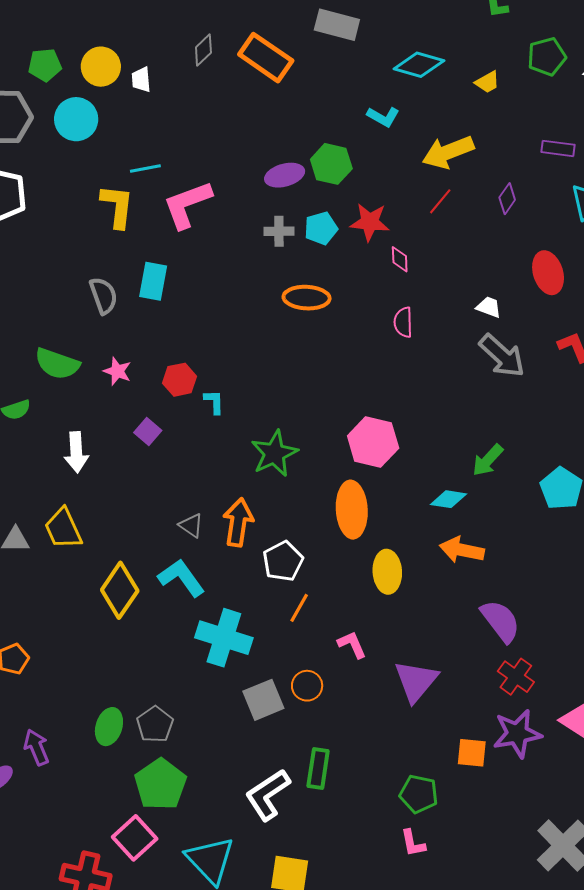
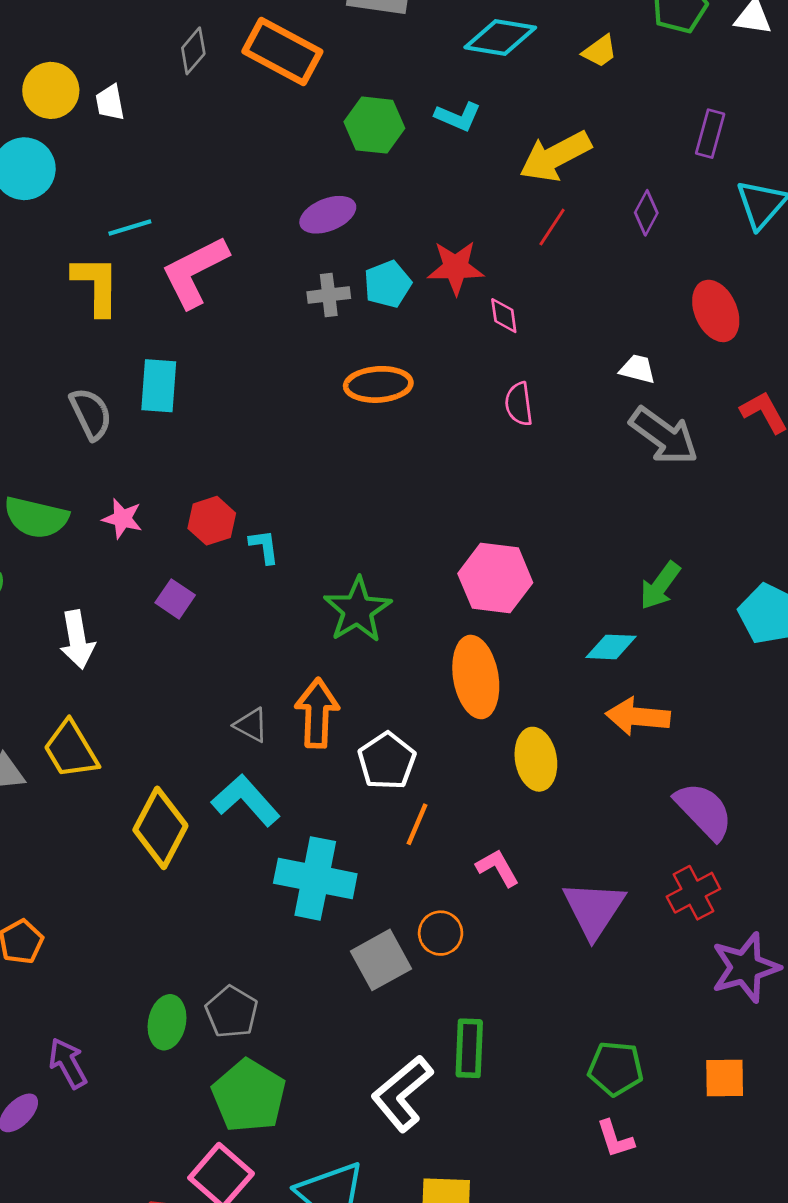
purple rectangle: (558, 148) -> (710, 134), turned -76
green hexagon: (331, 164) -> (374, 125), moved
red cross: (516, 677) -> (693, 893), moved, turned 33
orange square: (472, 753) -> (725, 1078), moved

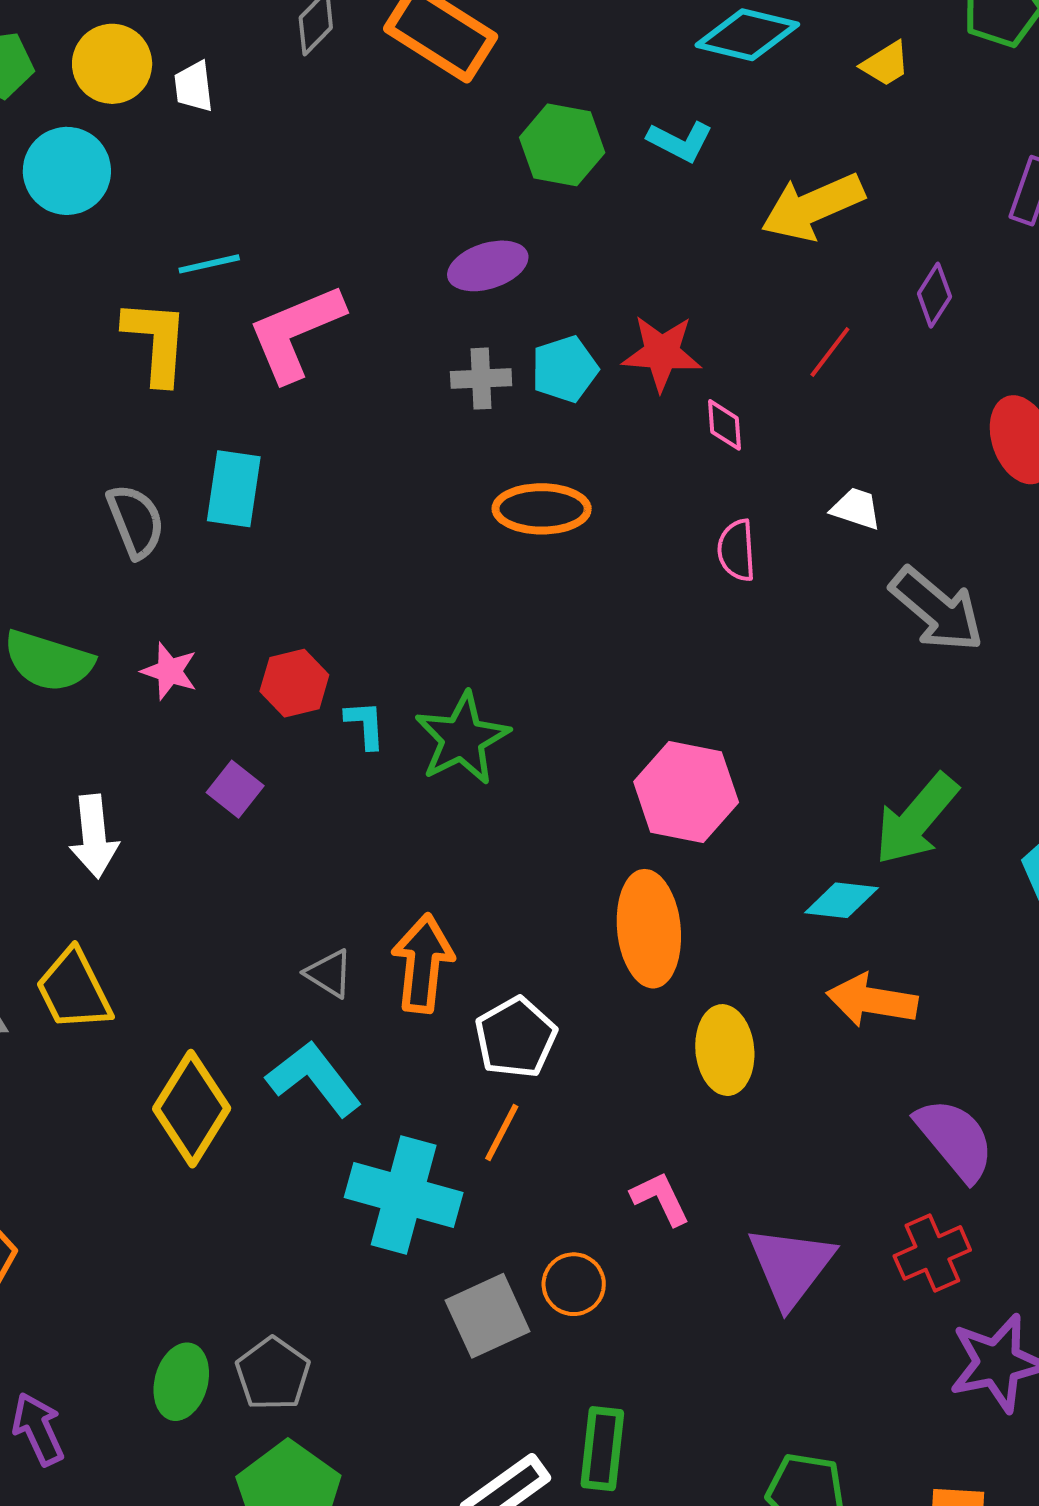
red line: (552, 227) -> (830, 352), moved
white trapezoid: (638, 369) -> (856, 509), moved
green arrow: (660, 586) -> (916, 819), size x1.4
green star: (357, 610) -> (462, 738), moved
orange line: (417, 824) -> (502, 1133), moved

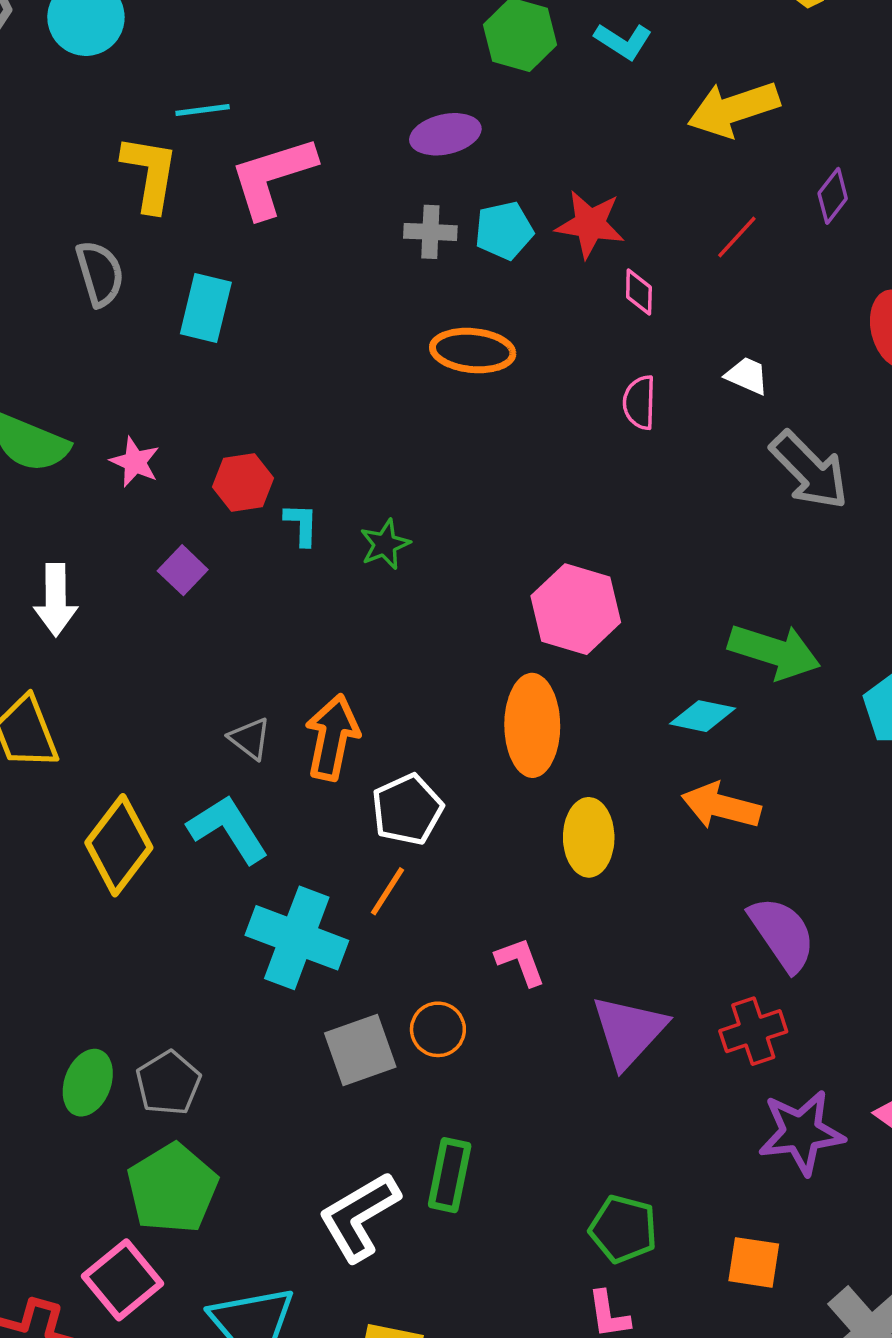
gray semicircle: (136, 521) -> (100, 274), moved
green star: (462, 738) -> (385, 544), size x0.6
green arrow: (916, 819) -> (774, 652), turned -118

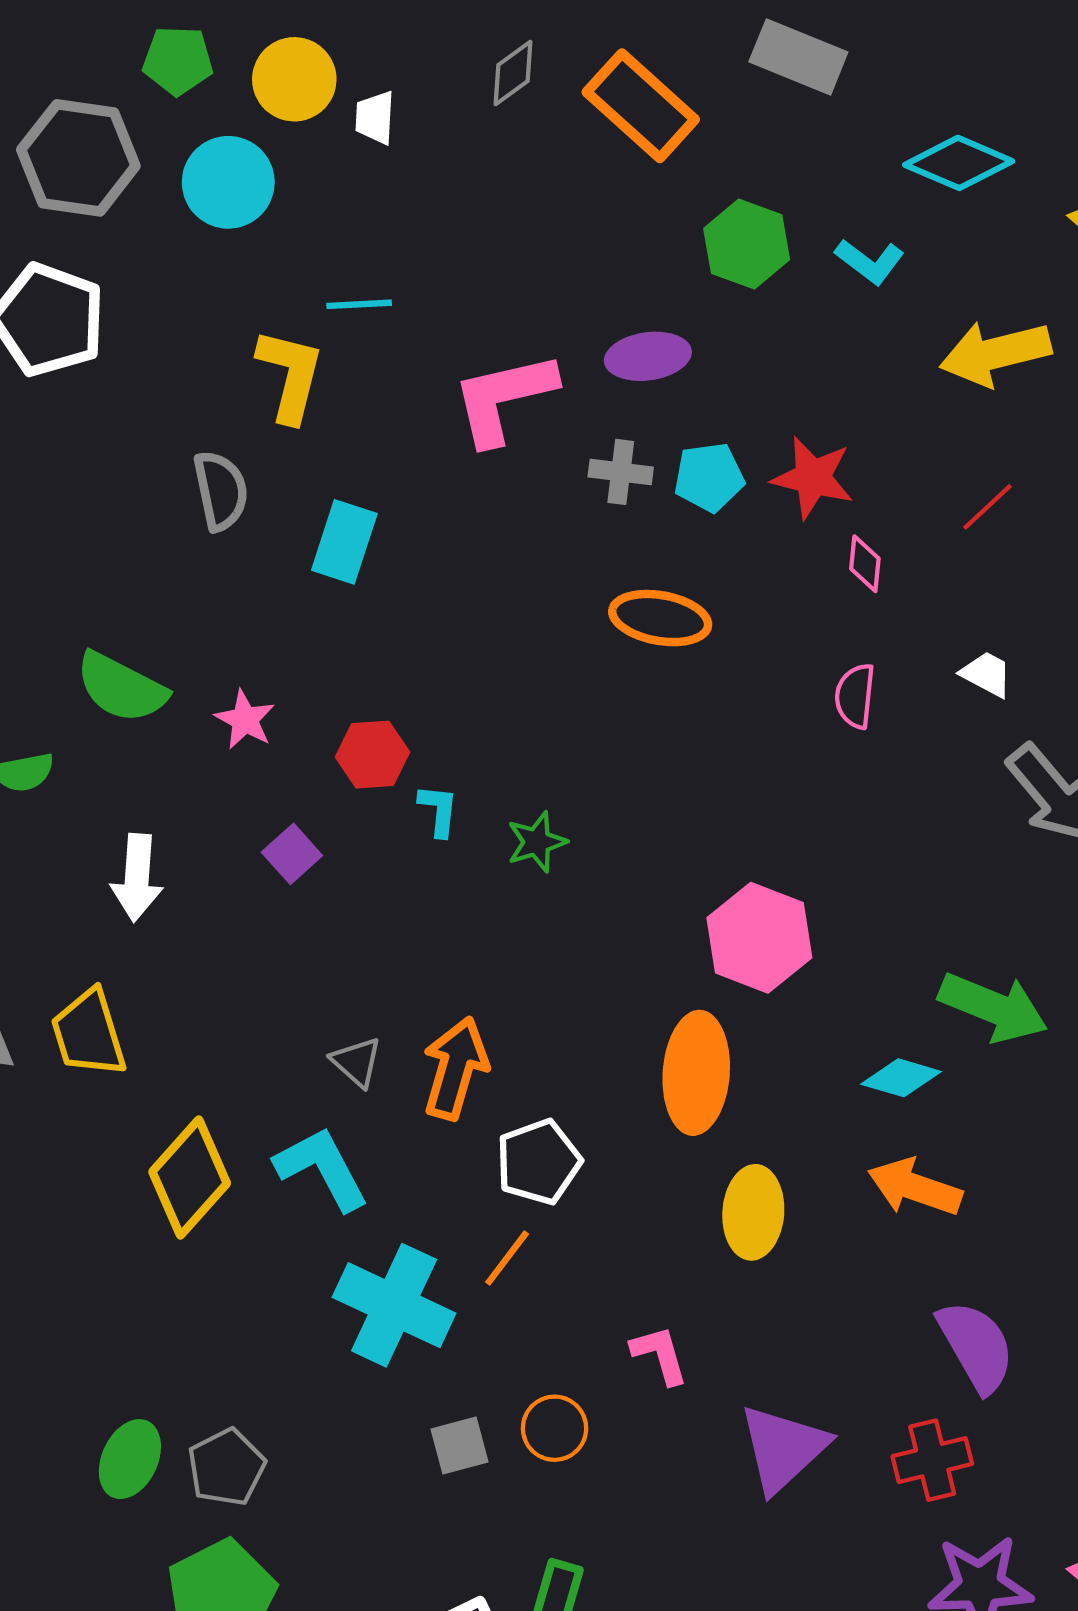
pink L-shape: (273, 177) -> (504, 398), moved
gray square: (360, 1050) -> (460, 1446), size x0.7

